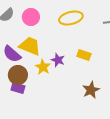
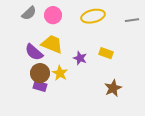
yellow star: (43, 67) -> (60, 73), moved

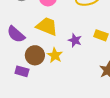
purple semicircle: (34, 52) -> (16, 34), moved
purple rectangle: (40, 86) -> (22, 71), moved

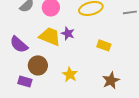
purple star: (75, 40) -> (68, 33), moved
yellow star: (55, 55) -> (70, 74), moved

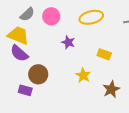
yellow trapezoid: (50, 36) -> (18, 35), moved
yellow star: (70, 74) -> (83, 75), moved

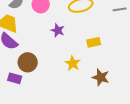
yellow rectangle: (104, 54) -> (94, 42), turned -32
brown star: (111, 89) -> (101, 77), turned -30

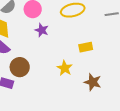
purple star: (58, 30) -> (42, 30), moved

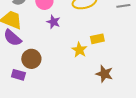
yellow star: (65, 68) -> (79, 50), moved

